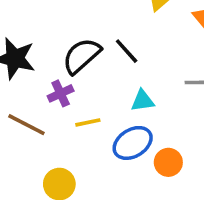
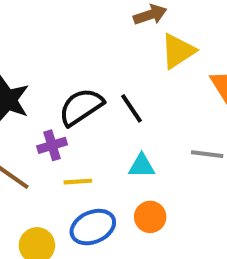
blue ellipse: (133, 143) -> (93, 227), moved
orange circle: (168, 162) -> (150, 217), moved

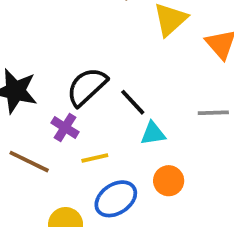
black line: (131, 108) -> (133, 102), moved
purple cross: (52, 145) -> (65, 127), turned -32

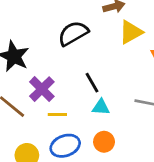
black semicircle: (87, 87) -> (73, 33), moved
purple cross: (65, 127) -> (42, 89), size x1.4

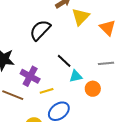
orange circle: (104, 142) -> (93, 89), moved

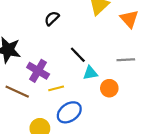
black semicircle: (40, 30) -> (52, 18), size x0.6

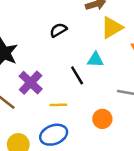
cyan triangle: (90, 73) -> (95, 60), moved
yellow line: (56, 88) -> (58, 105), moved

